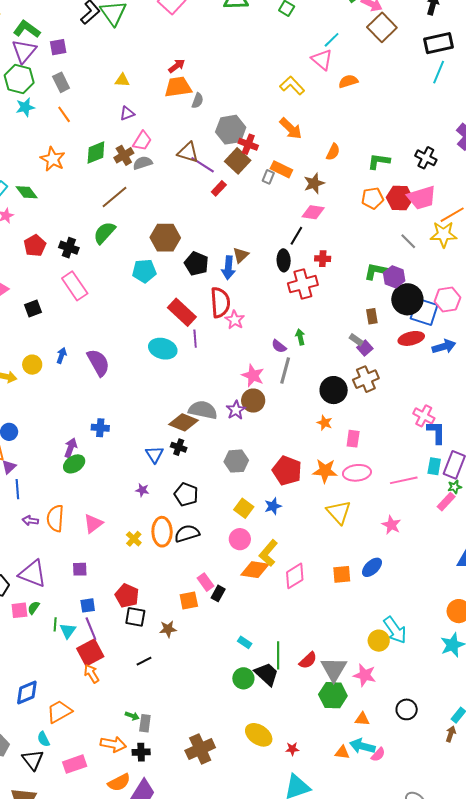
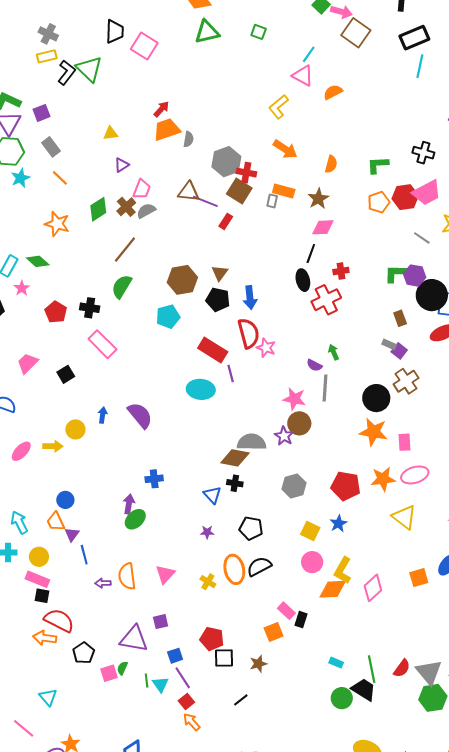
yellow L-shape: (292, 86) -> (278, 107), turned -75
brown triangle: (241, 255) -> (220, 273), moved
orange star: (325, 423) -> (374, 432), size x1.8
purple triangle: (33, 574) -> (134, 639), moved
red square: (90, 653) -> (186, 701), size x0.6

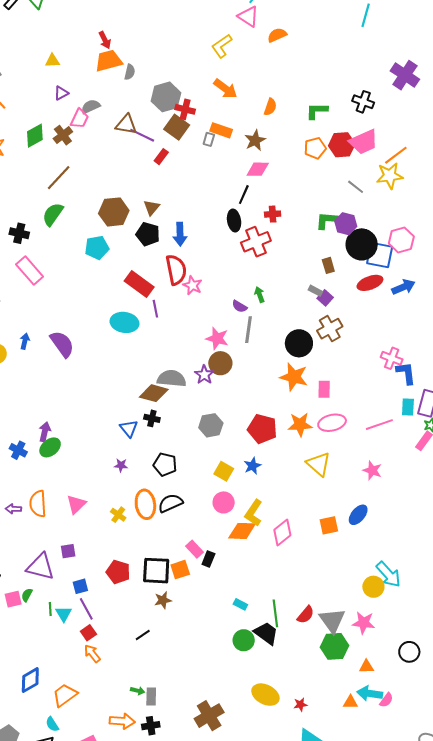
red arrow: (161, 109) -> (105, 40), turned 108
gray semicircle: (146, 211) -> (91, 107), moved
blue cross: (154, 479) -> (18, 450), moved, turned 30
black square: (224, 658) -> (156, 571), moved, size x1.4

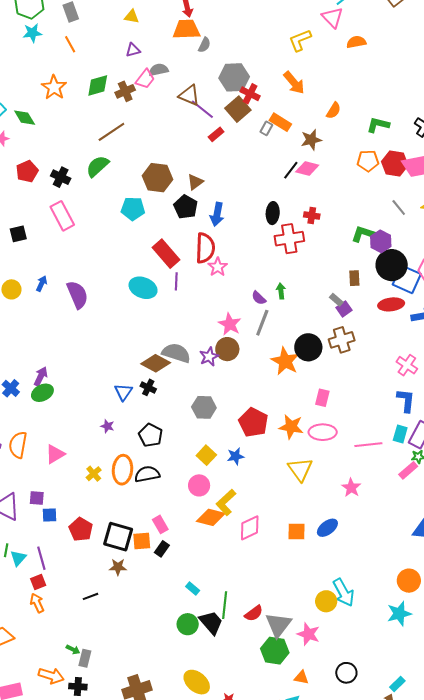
black line: (244, 195) -> (291, 170), moved
pink cross: (392, 358) -> (407, 365), moved
orange star: (294, 377) -> (285, 361), moved
black rectangle: (208, 559) -> (162, 549), moved
blue square: (80, 586) -> (49, 515), moved

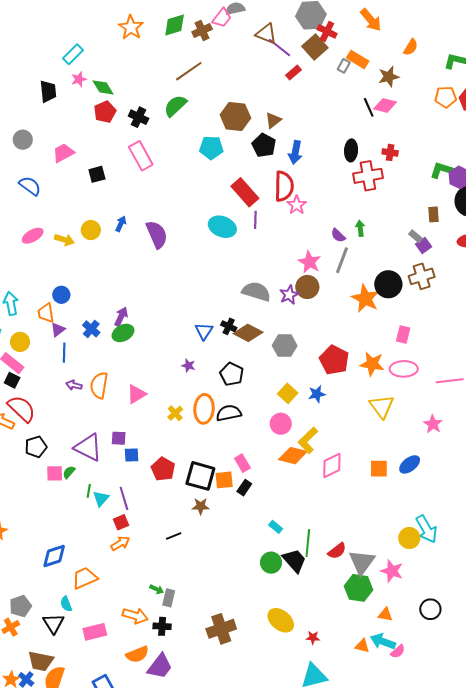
green diamond: (25, 118) -> (103, 87), moved
black line: (291, 170) -> (369, 107), turned -60
brown diamond: (156, 363) -> (248, 333), moved
orange arrow: (37, 603) -> (120, 543), turned 84

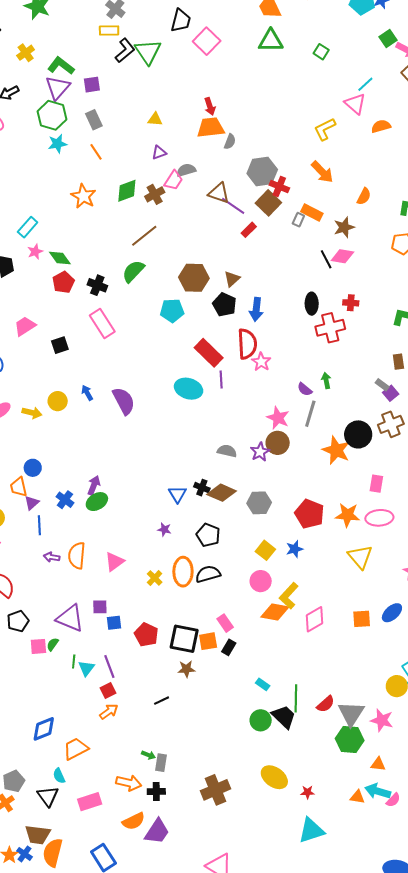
blue arrow: (121, 224) -> (87, 393), turned -49
gray semicircle: (256, 292) -> (227, 451), size x0.7

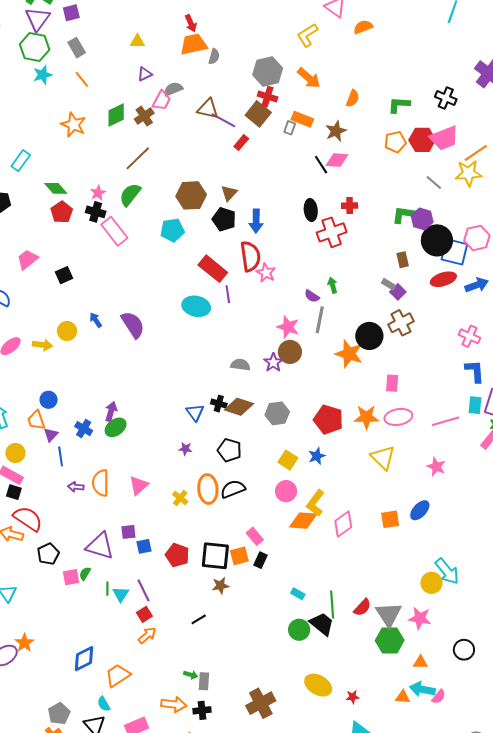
gray hexagon: (262, 172) -> (268, 72), moved
pink star: (35, 252) -> (98, 193), moved
pink rectangle: (102, 324) -> (114, 231), moved

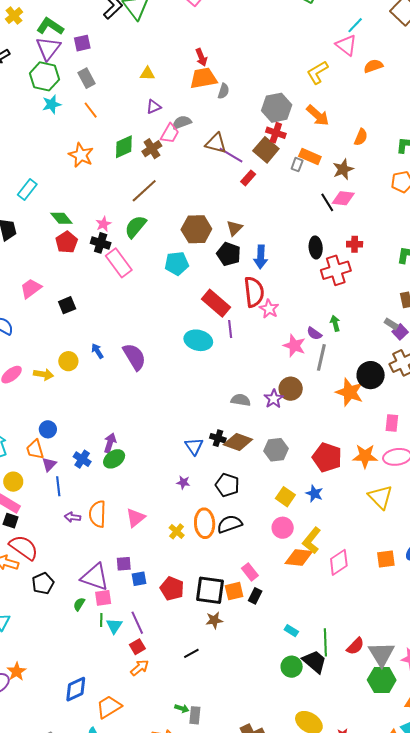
pink star: (288, 327) -> (294, 346), moved
blue star: (317, 456) -> (314, 493), turned -30
pink square: (71, 577) -> (103, 598), moved

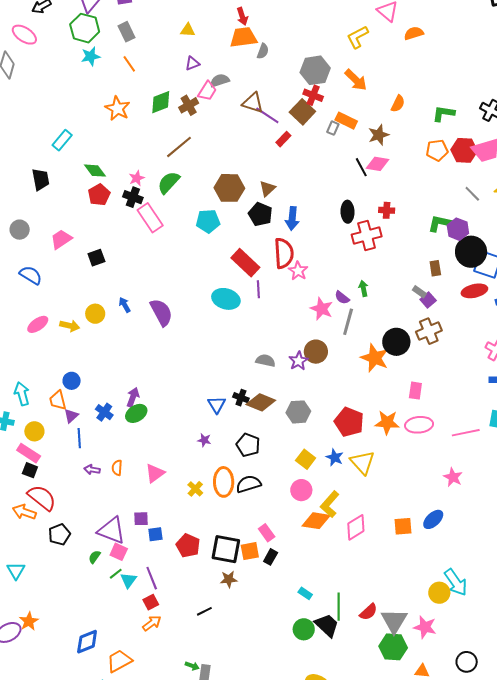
yellow triangle: (380, 497) -> (362, 463), moved
orange semicircle: (97, 514) -> (117, 468), size x0.6
pink square: (103, 598) -> (119, 552), turned 30
green line: (101, 620) -> (116, 574), turned 48

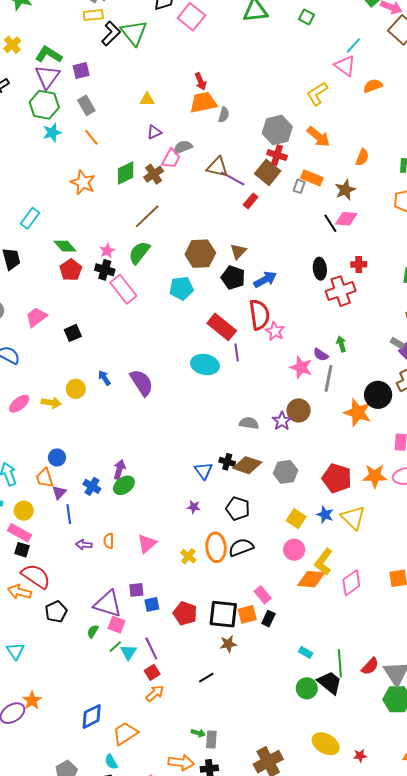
blue arrow: (292, 219) -> (265, 279), turned -120

